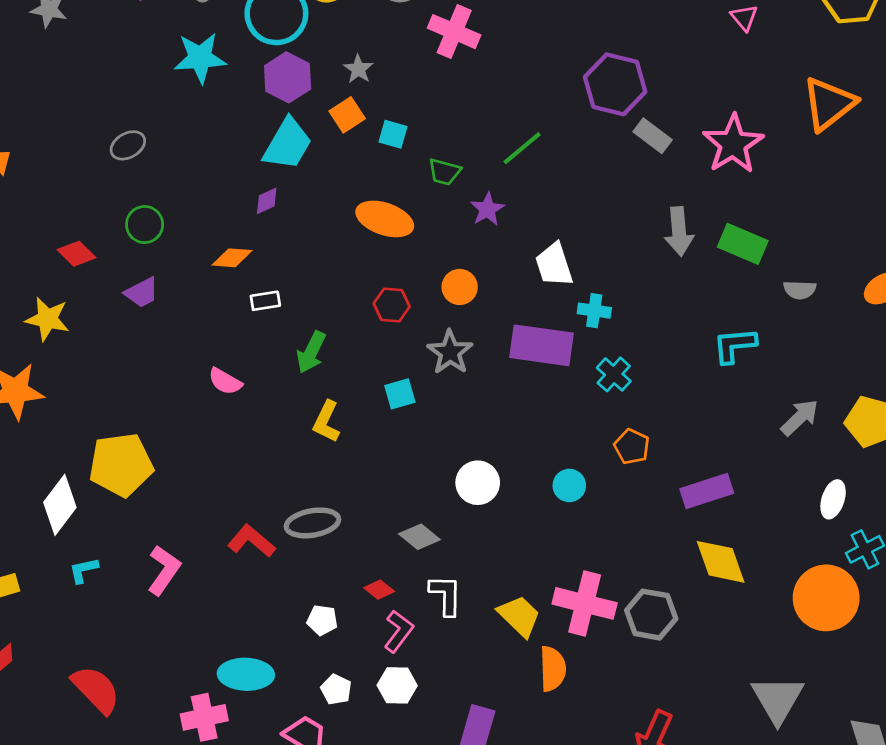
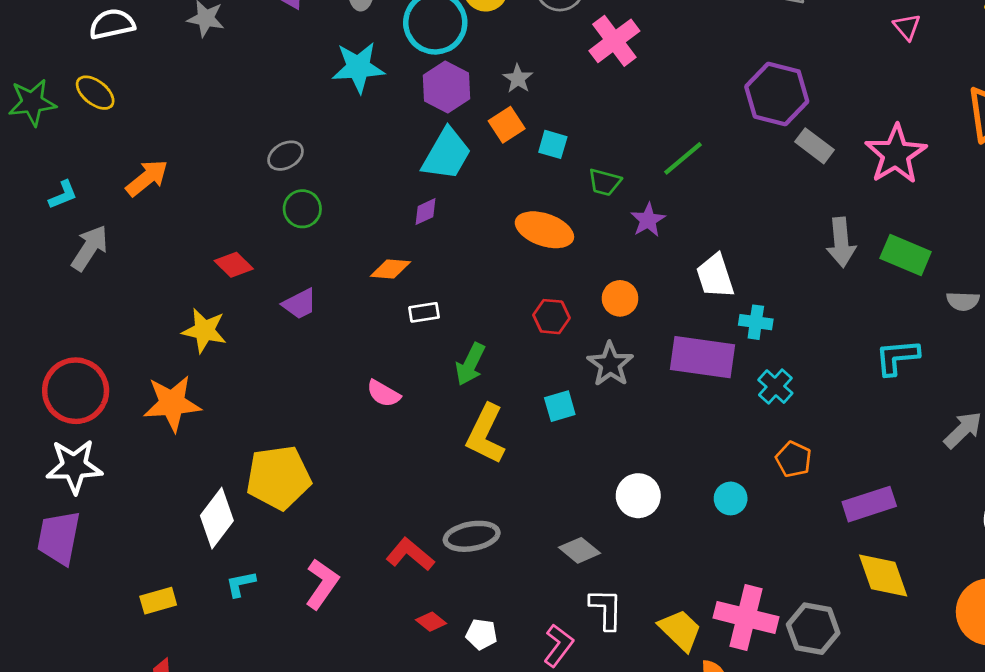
pink cross: (454, 32) -> (614, 41), turned 30
green circle: (145, 225) -> (302, 209), moved
yellow L-shape: (326, 422) -> (486, 434), size x1.4
red diamond: (379, 590) -> (431, 622), moved

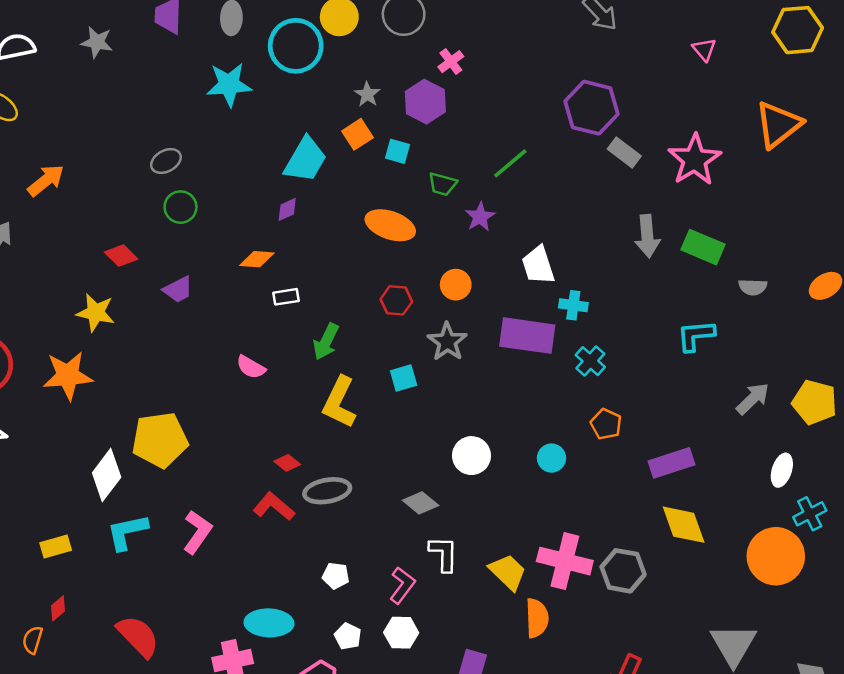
pink cross: (614, 41) -> (451, 62), size x0.6
purple hexagon: (446, 87) -> (425, 102), moved
cyan L-shape: (241, 584) -> (127, 532), size x1.6
red diamond: (431, 622) -> (287, 463), moved

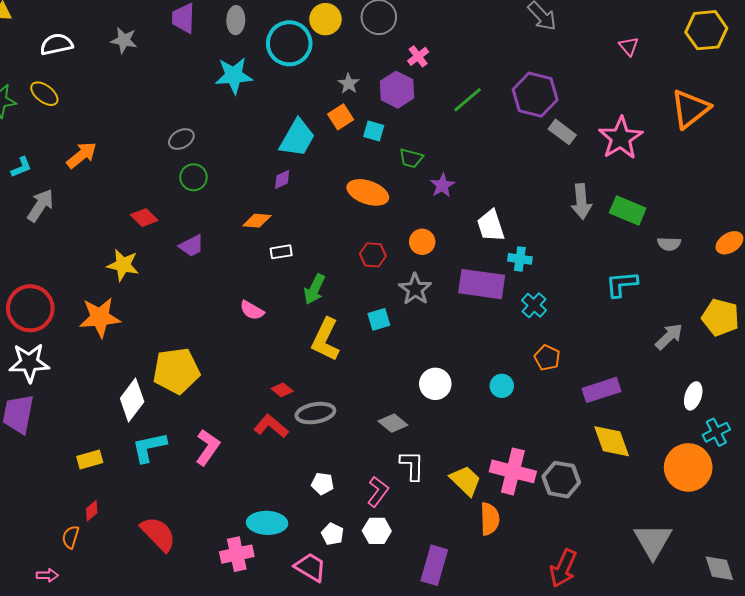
green line: (510, 163) -> (468, 100), moved
yellow pentagon: (815, 402) -> (720, 317), moved

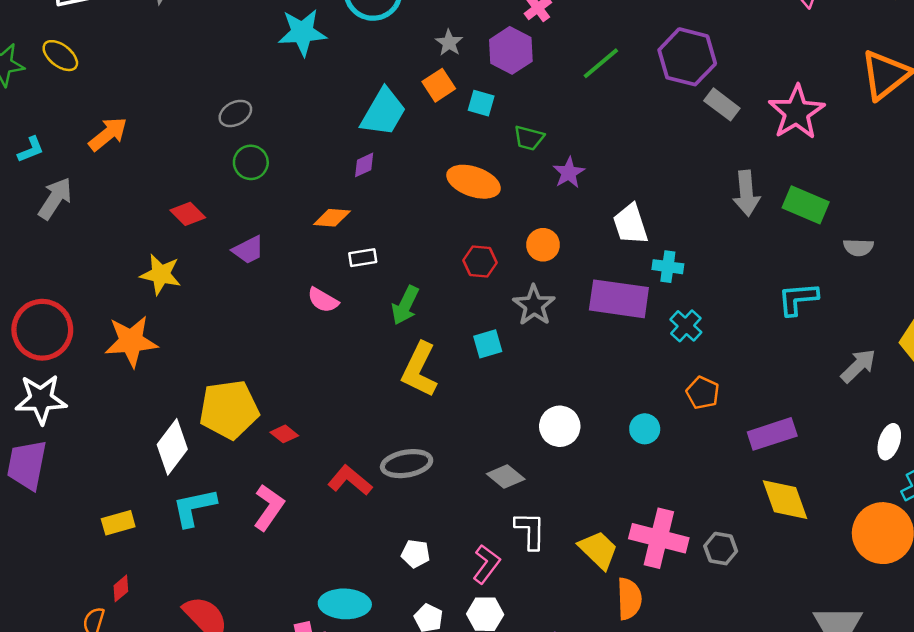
pink semicircle: (252, 310) -> (323, 300), moved
red diamond: (282, 390) -> (284, 434), moved
gray hexagon: (561, 480) -> (721, 549), size x0.7

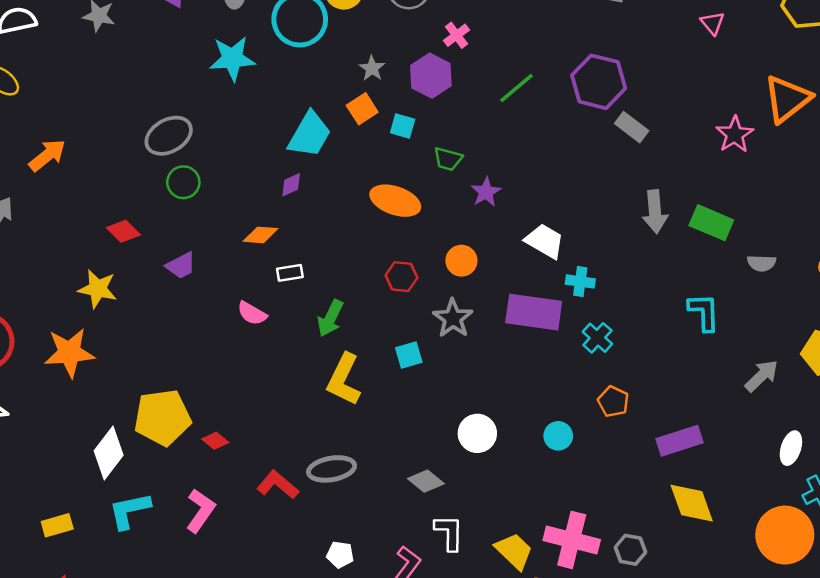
pink star: (797, 112) -> (735, 134), moved, size x0.7
gray ellipse: (235, 113) -> (169, 136), size x1.5
white trapezoid: (631, 224) -> (545, 241), turned 138
cyan L-shape: (798, 299) -> (704, 312), turned 93

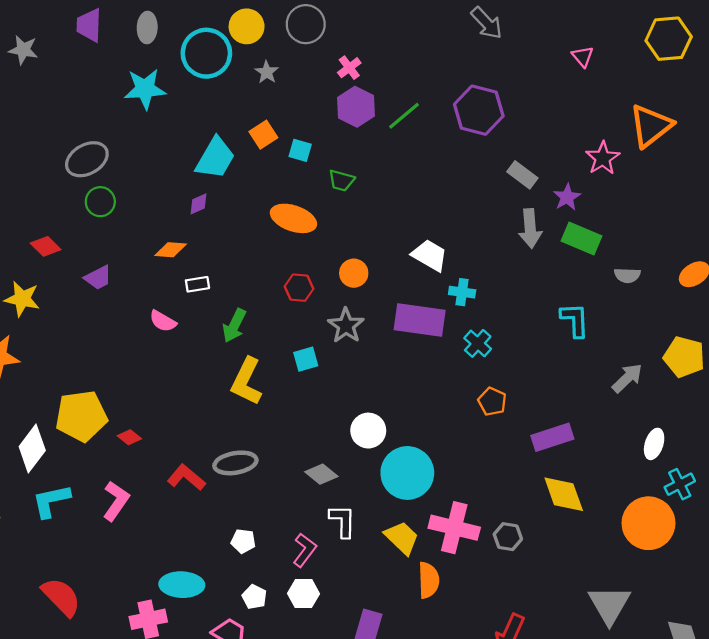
gray star: (372, 68) -> (267, 72), moved
purple hexagon: (431, 76) -> (356, 107), moved
gray rectangle: (632, 127) -> (522, 175), moved
purple star: (486, 192) -> (567, 197), moved
cyan circle: (558, 436) -> (407, 473), moved, size x2.0

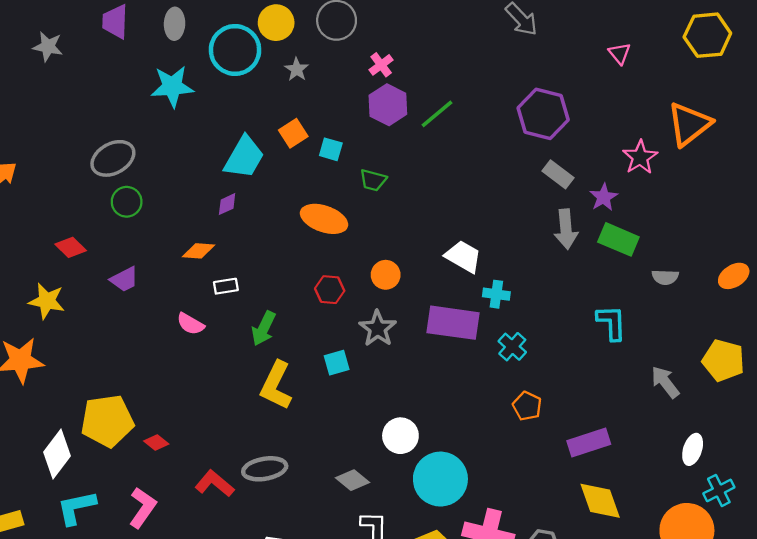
purple hexagon: (479, 110) -> (543, 114), moved
gray arrow: (627, 378) -> (665, 382), turned -84

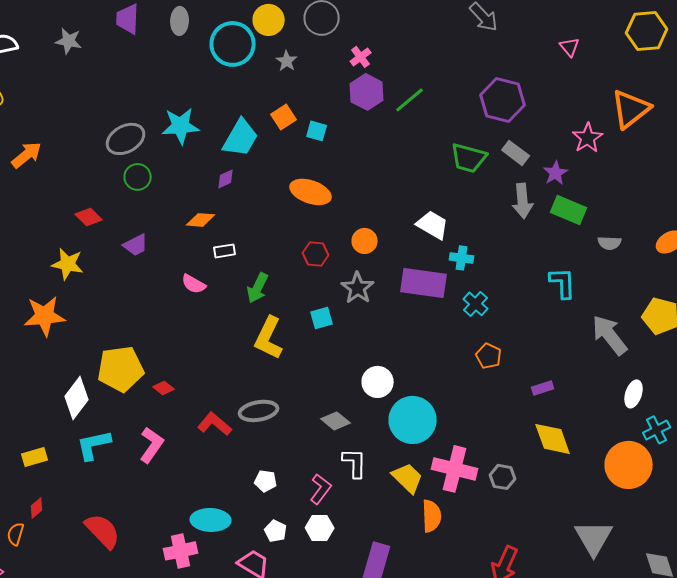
cyan star: (172, 87) -> (181, 126), moved
green trapezoid: (373, 180) -> (469, 158), moved, size x1.5
gray arrow: (665, 382) -> (610, 335), size x1.4
purple rectangle: (589, 443) -> (543, 388), size x0.6

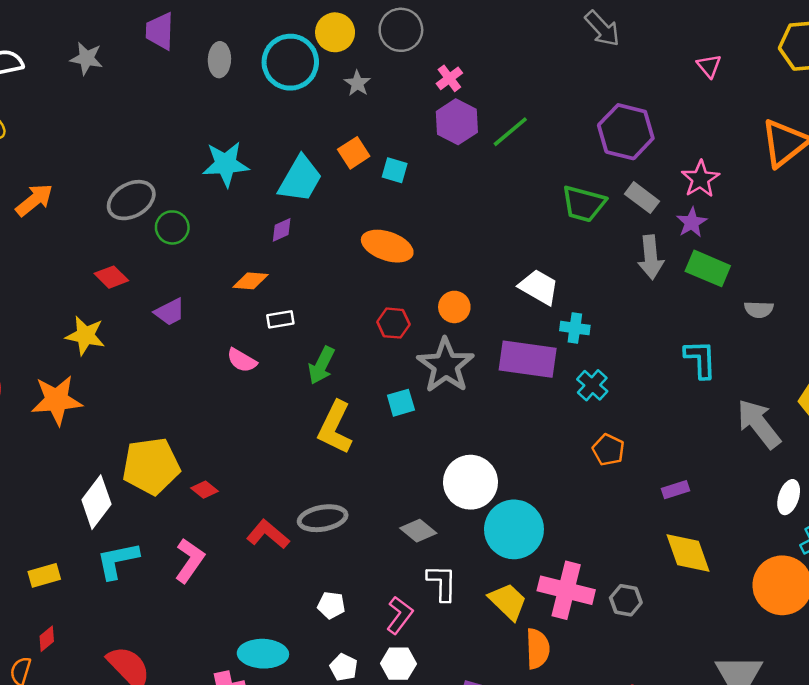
gray ellipse: (180, 21) -> (219, 60), moved
pink star: (588, 138) -> (700, 179), moved
gray ellipse: (126, 139) -> (131, 200), moved
gray star: (358, 288) -> (446, 365), size x1.4
white circle: (378, 382) -> (470, 482), size x1.4

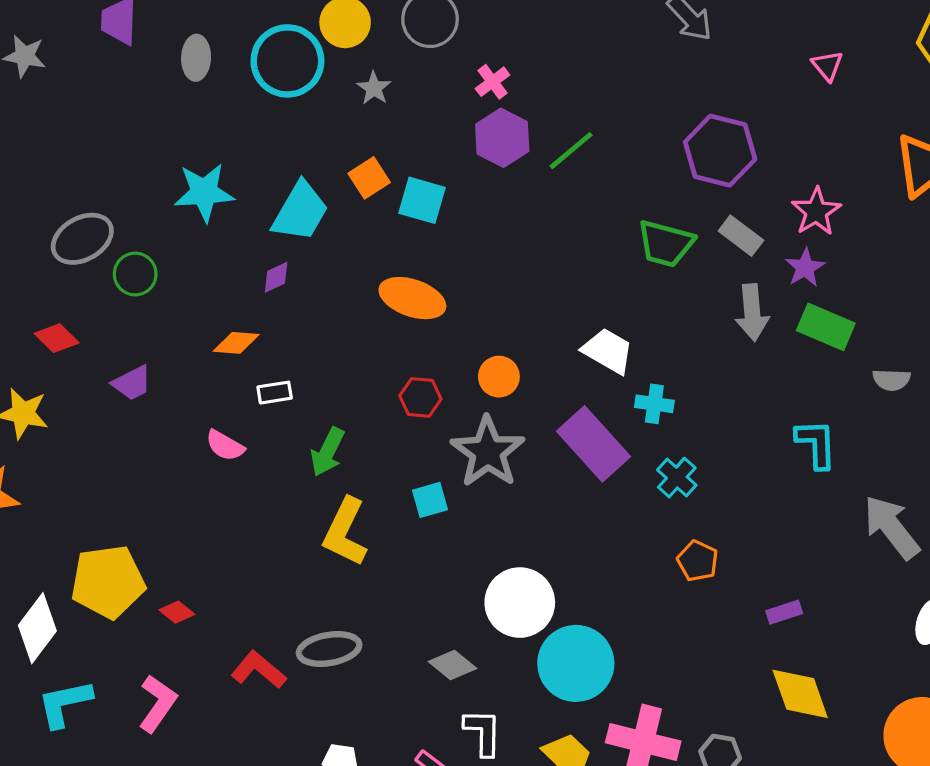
cyan square: (395, 170) -> (422, 200), size x1.4
purple rectangle: (528, 359) -> (593, 444), turned 40

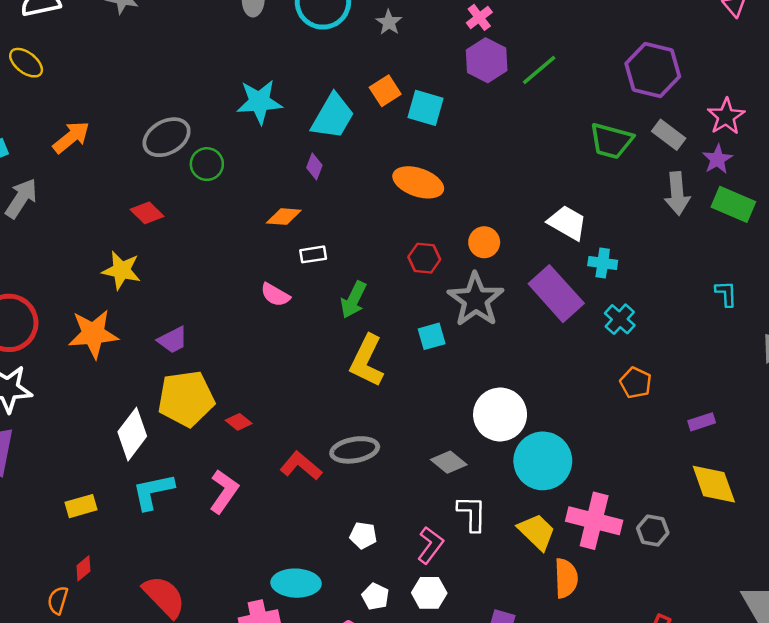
purple diamond: (276, 277) -> (314, 167), turned -45
purple trapezoid: (132, 383) -> (173, 340), moved
cyan L-shape: (816, 444) -> (726, 294), size x0.7

